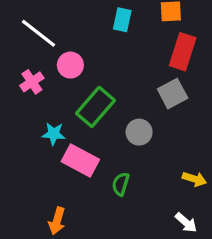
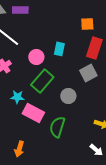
cyan rectangle: (122, 20) -> (59, 49), moved
pink circle: (70, 65) -> (36, 57), moved
green semicircle: (121, 184) -> (57, 127), size x1.5

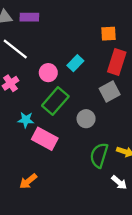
cyan rectangle: (59, 49) -> (75, 63), turned 32
green semicircle: (57, 127) -> (99, 155), moved
orange arrow: (19, 149) -> (28, 181), turned 35

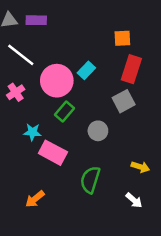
pink circle: (48, 73) -> (57, 81), size x1.6
green rectangle: (55, 101) -> (64, 112), size x0.7
green semicircle: (99, 155) -> (90, 180), moved

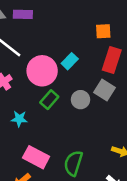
gray square: (124, 101) -> (105, 90), turned -30
gray circle: (98, 131) -> (80, 100), moved
pink rectangle: (53, 153) -> (36, 157), moved

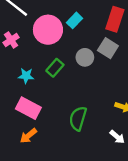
green rectangle: (49, 100) -> (55, 68), moved
pink rectangle: (36, 157) -> (28, 108), moved

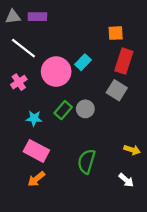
gray circle: (85, 57) -> (85, 109), moved

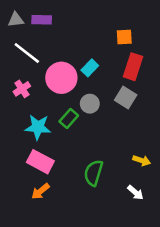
gray circle: (85, 109) -> (90, 104), moved
cyan star: (34, 118) -> (38, 127), size x1.5

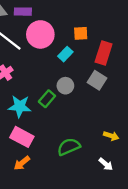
orange square: (124, 37) -> (81, 33), moved
pink circle: (61, 78) -> (40, 34), moved
green semicircle: (93, 173) -> (69, 147), turned 50

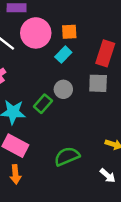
orange square: (81, 33) -> (69, 32), moved
gray square: (97, 80) -> (98, 83), turned -30
orange arrow: (22, 163) -> (15, 174), turned -56

